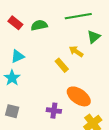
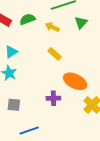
yellow arrow: (76, 51) -> (52, 27), moved

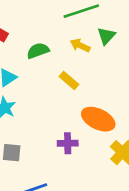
green semicircle: (27, 19) -> (38, 51), moved
yellow arrow: (52, 27) -> (80, 45), moved

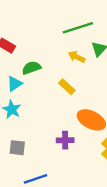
green semicircle: (38, 51) -> (31, 68), moved

